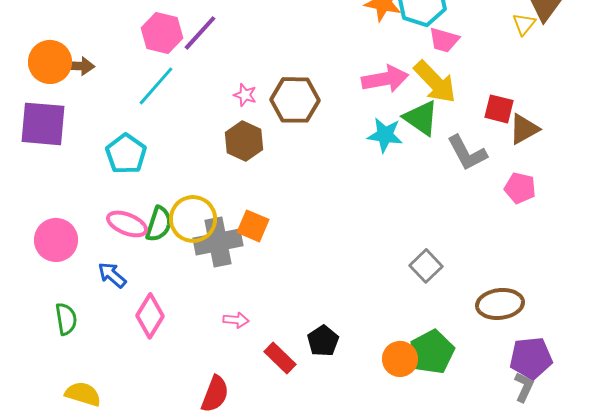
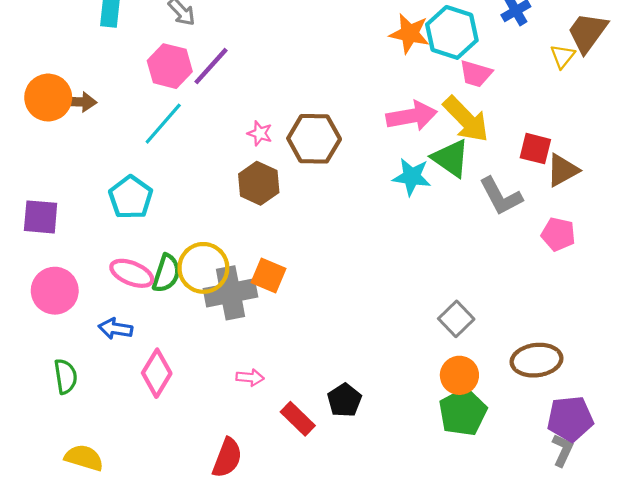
purple square: (43, 124) -> (41, 217), moved, size x0.7
blue arrow: (112, 275) -> (115, 329), turned -32
orange circle: (400, 359) -> (459, 375), moved

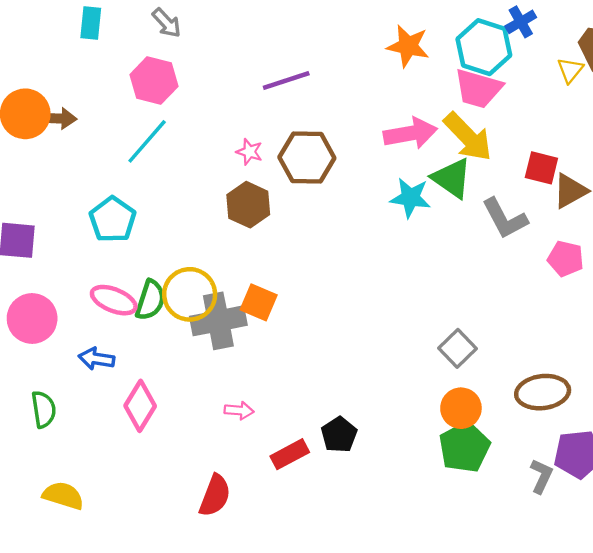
cyan hexagon: (452, 32) -> (484, 47), moved
purple line: (211, 66) -> (286, 80), moved, turned 30
pink trapezoid: (476, 74) -> (478, 89), size x1.4
red rectangle: (298, 419) -> (290, 454), turned -72
gray L-shape: (563, 450) -> (541, 476), moved

